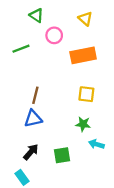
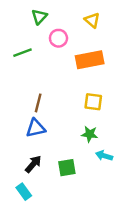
green triangle: (36, 15) -> (39, 17), turned 40

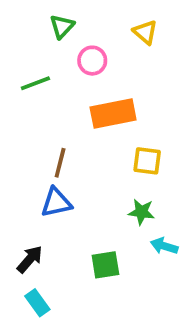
orange rectangle: (90, 60) -> (113, 114), moved
black arrow: (33, 164) -> (30, 259), moved

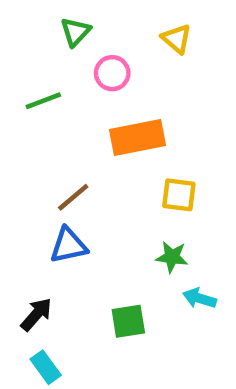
brown line: (60, 163) -> (73, 197), turned 36

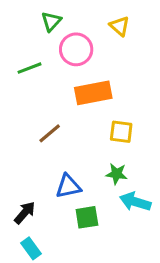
pink circle: (112, 73) -> (76, 49), size x1.4
blue triangle: (69, 245) -> (68, 186), moved
cyan arrow: (199, 298) -> (135, 202), size x1.4

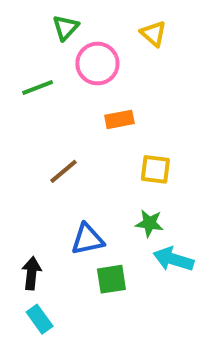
orange rectangle: (93, 93) -> (119, 119), size x0.6
black arrow: (25, 213) -> (32, 273), turned -35

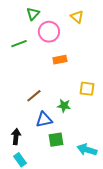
yellow square: (155, 169) -> (87, 89), moved
brown line: (64, 171) -> (34, 96), moved
green star: (149, 223) -> (64, 106), moved
cyan arrow: (173, 259) -> (87, 150), moved

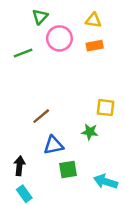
yellow triangle: (77, 17) -> (93, 20), turned -32
orange rectangle: (60, 60) -> (95, 46), moved
green star: (64, 106) -> (90, 132), moved

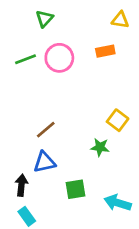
yellow triangle: (93, 20) -> (120, 20), moved
pink circle: (59, 38) -> (59, 58), moved
yellow square: (106, 108) -> (118, 120), turned 30
blue triangle: (53, 145) -> (44, 162), moved

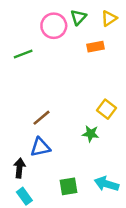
green triangle: (44, 19) -> (78, 17), moved
yellow triangle: (120, 20) -> (109, 18), turned -42
pink circle: (59, 58) -> (54, 26), moved
green square: (76, 189) -> (68, 186), moved

